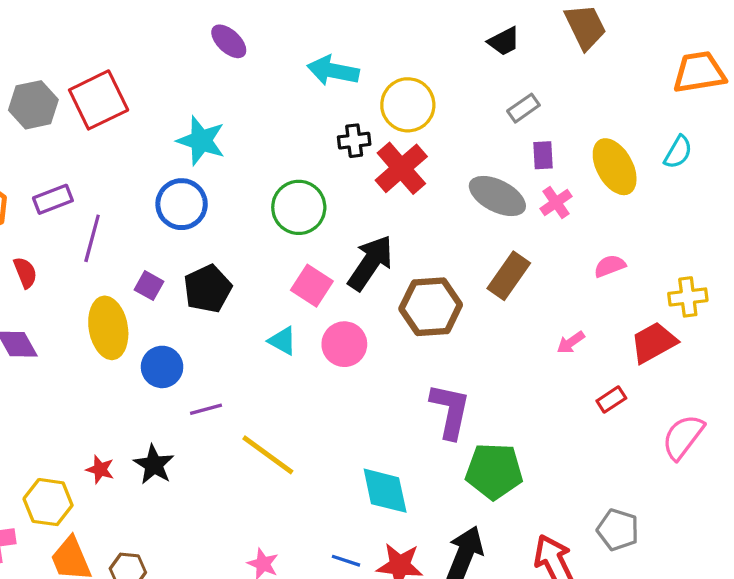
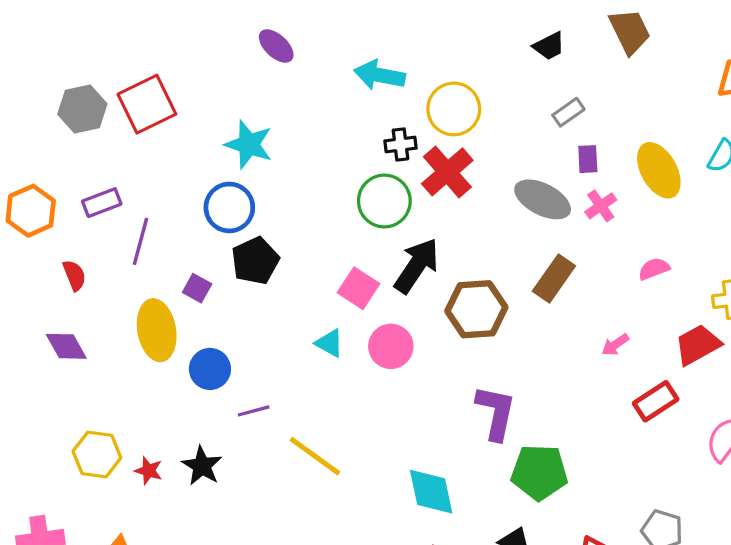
green circle: (299, 207) -> (384, 201), moved
black pentagon: (208, 289) -> (255, 261), moved
red rectangle: (611, 400) -> (656, 401), size x1.5
yellow hexagon: (48, 502) -> (97, 455), moved

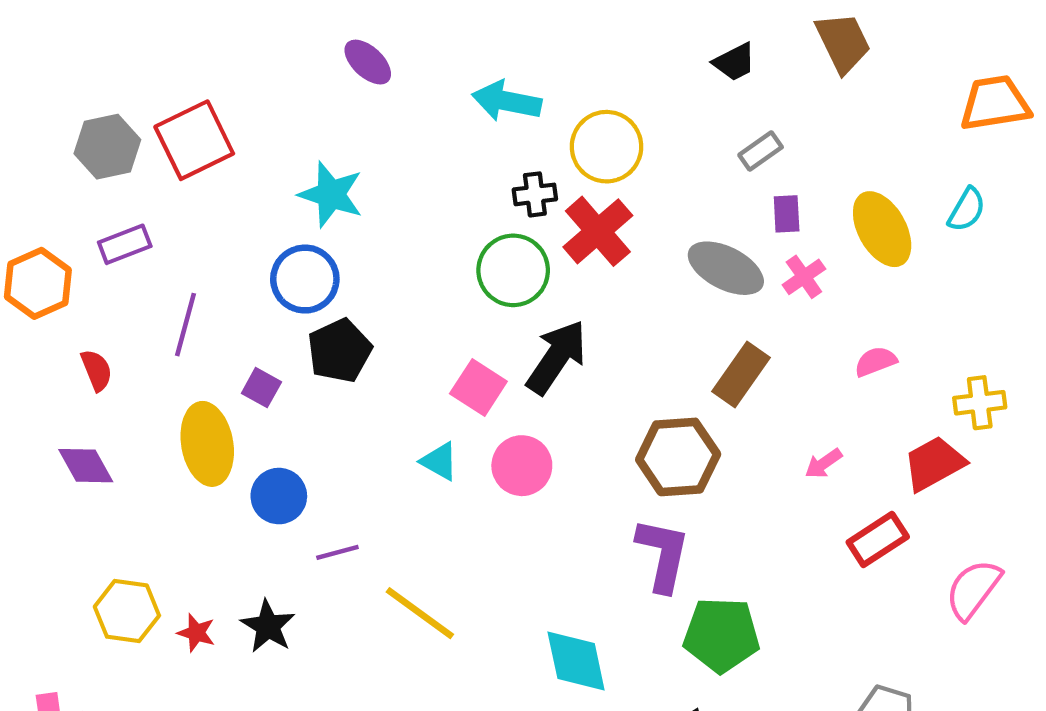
purple rectangle: (102, 203) -> (125, 244), moved
brown hexagon: (476, 309) -> (678, 457), moved

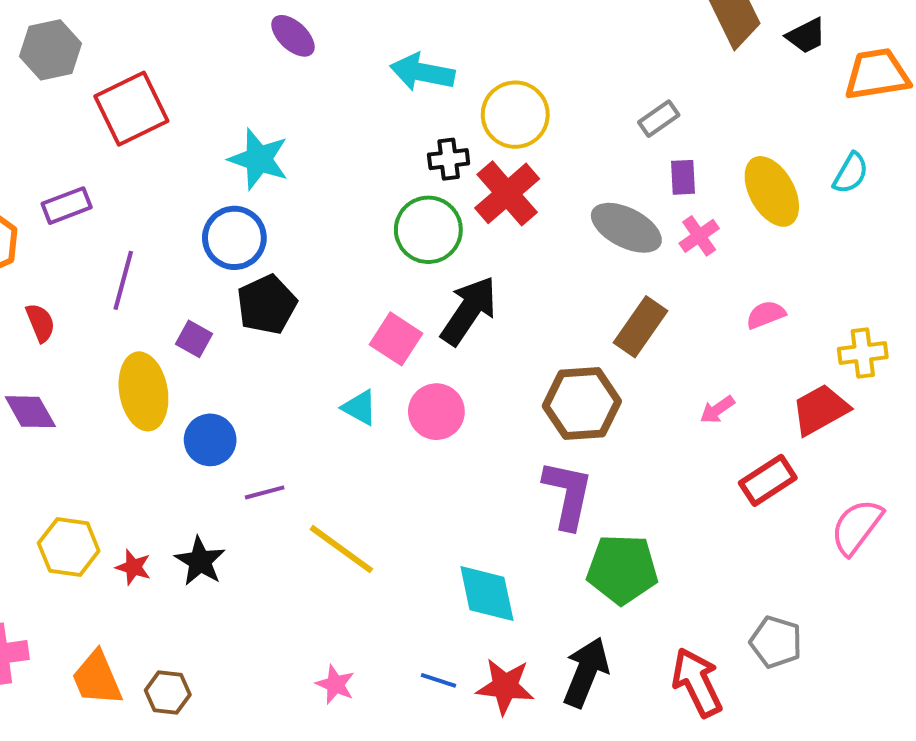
black trapezoid: (735, 62) -> (806, 36), moved
gray hexagon: (107, 147) -> (51, 50), moved

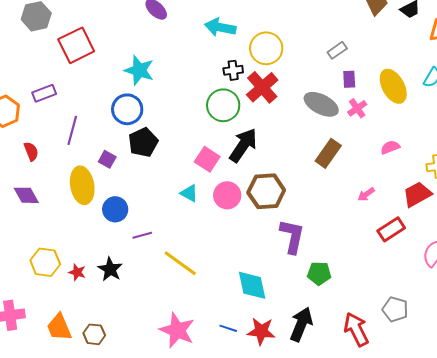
brown hexagon: (582, 404) -> (266, 191), moved
green pentagon: (622, 569) -> (319, 273), size x0.7
pink star: (335, 684) -> (177, 330), size x1.8

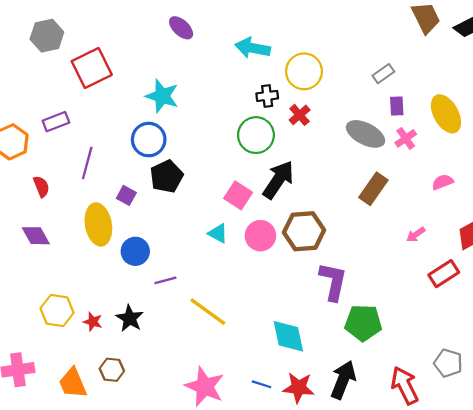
red cross: (262, 87) -> (300, 115), size x0.6
green pentagon: (319, 273) -> (363, 323), size x1.4
brown hexagon: (94, 334) -> (112, 370), moved

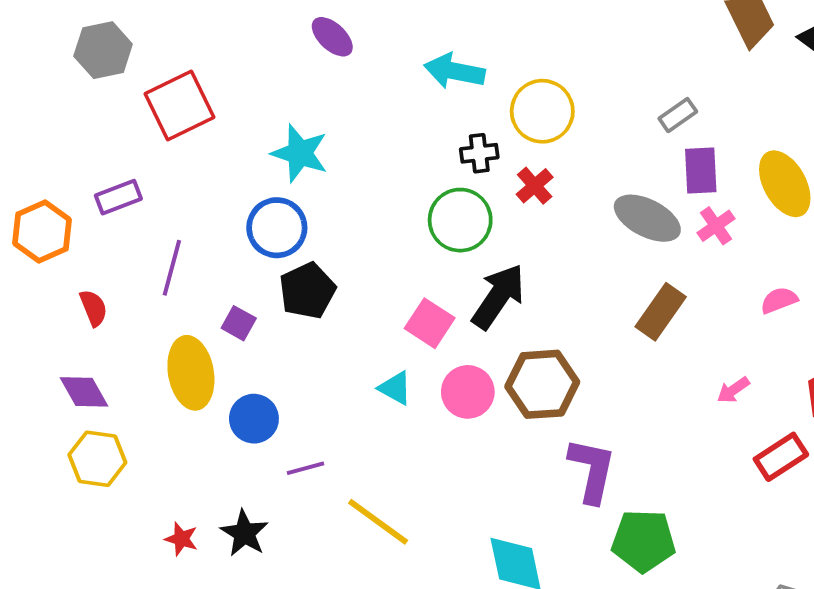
purple rectangle: (397, 106) -> (701, 170), size x1.4
yellow hexagon: (57, 311) -> (97, 459), moved

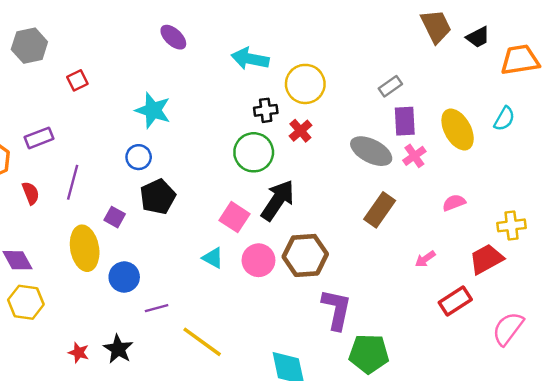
red square: (179, 105) -> (77, 80), size x0.5
blue circle: (277, 228) -> (139, 157), size x0.7
red semicircle: (94, 308) -> (31, 193), moved

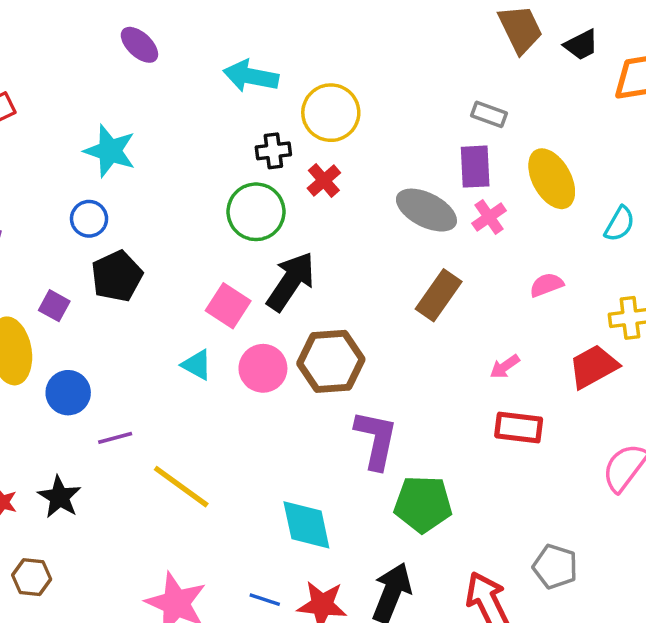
gray rectangle: (390, 86) -> (489, 114), moved, turned 55
cyan semicircle: (504, 119) -> (620, 224), moved
red rectangle: (455, 301) -> (519, 427), moved, turned 40

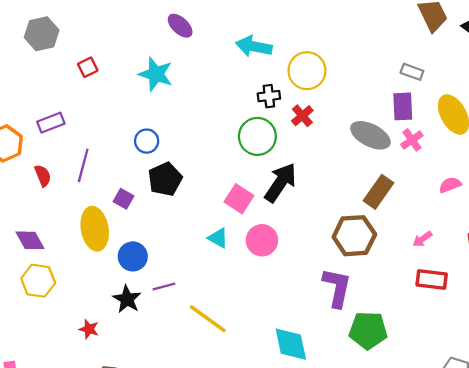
cyan star: (110, 151) -> (156, 74), moved
brown hexagon: (331, 361) -> (354, 236), moved
black star: (59, 497) -> (127, 299), moved

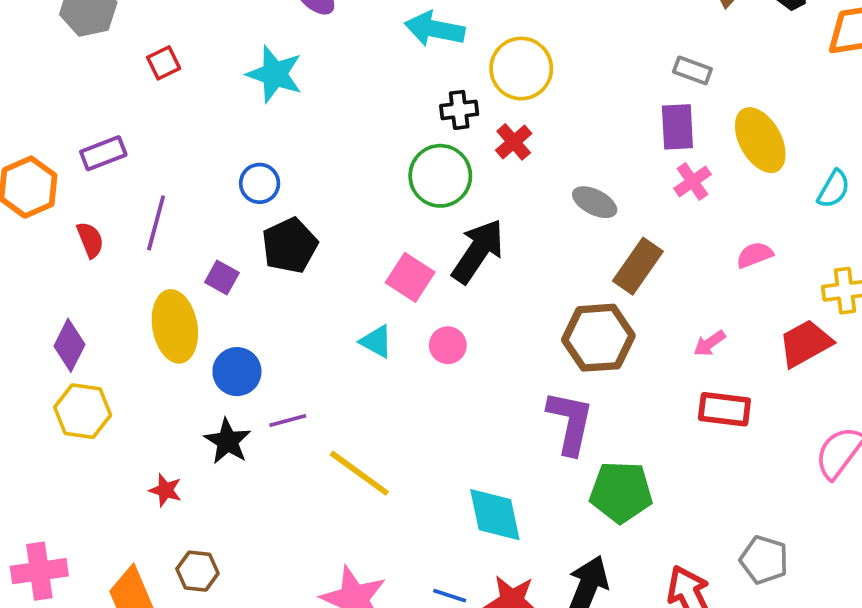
gray ellipse: (370, 135) -> (595, 202), moved, size x0.7
purple diamond: (30, 240) -> (69, 345), turned 56
pink circle: (262, 240) -> (448, 345), size x0.7

